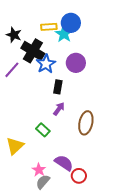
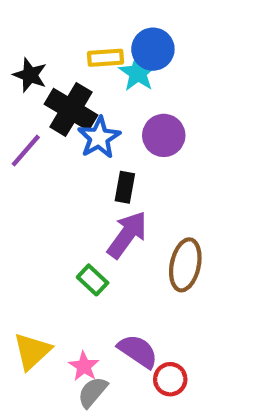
purple arrow: (59, 109) -> (127, 235), size x1.6
yellow triangle: (15, 146) -> (32, 351), moved

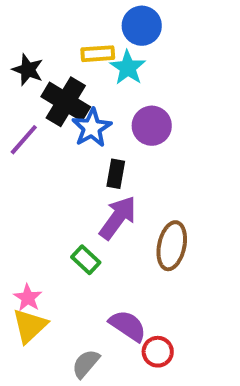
blue circle: (153, 49) -> (142, 26), moved
pink star: (84, 366) -> (28, 298), moved

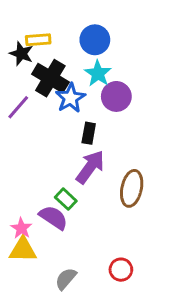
blue circle: (142, 26) -> (95, 40), moved
yellow rectangle: (98, 54) -> (38, 40), moved
cyan star: (128, 68) -> (98, 73), moved
yellow triangle: (30, 326) -> (23, 250), turned 44
purple semicircle: (128, 326) -> (54, 217), moved

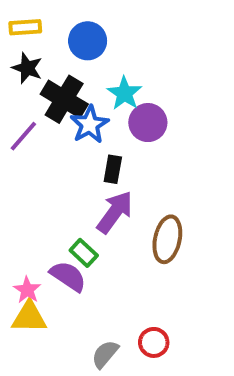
yellow rectangle: (38, 40) -> (25, 27), moved
blue circle: (95, 40) -> (88, 41), moved
gray semicircle: (66, 279) -> (105, 354), moved

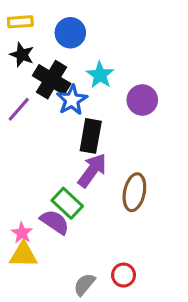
purple circle: (148, 123) -> (142, 100), moved
black rectangle: (113, 169) -> (91, 136), size x1.5
green rectangle: (84, 253) -> (67, 203), size x1.4

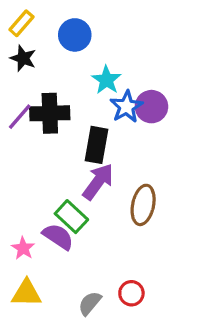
yellow rectangle: (20, 22) -> (21, 23), turned -45
black cross: (52, 80) -> (50, 113), moved, turned -33
blue star: (72, 100) -> (126, 107), moved
yellow triangle: (23, 255) -> (26, 293), moved

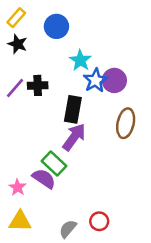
black cross: (50, 113) -> (38, 85), size x0.7
brown ellipse: (143, 205) -> (126, 123), moved

